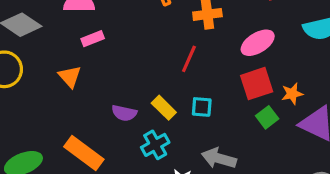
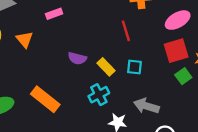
red line: (189, 59) -> (126, 31), turned -42
orange triangle: (70, 77) -> (25, 39), moved
purple semicircle: (124, 113) -> (77, 58), moved

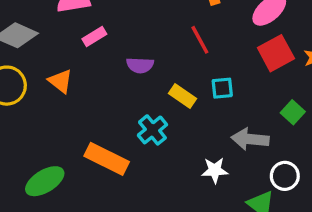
purple semicircle: (77, 58) -> (140, 65), moved
green square: (183, 76) -> (293, 112), moved
cyan cross: (99, 95) -> (152, 130), moved

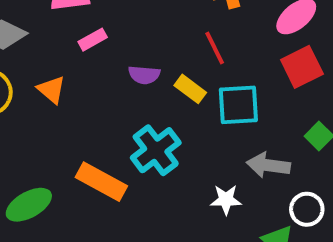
cyan square: (222, 88) -> (238, 105), size x1.6
yellow rectangle: (182, 96) -> (190, 89), moved
cyan cross: (152, 130) -> (156, 150), size x1.4

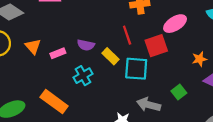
pink rectangle: (93, 40) -> (58, 53), moved
red square: (302, 67) -> (156, 46), moved
cyan cross: (156, 150) -> (83, 76), moved, size x0.7

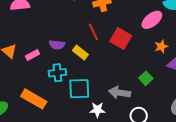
pink ellipse: (175, 24) -> (152, 20), moved
red square: (156, 46) -> (121, 38), turned -35
cyan square: (136, 69) -> (79, 89), moved
cyan cross: (83, 76) -> (57, 73), turned 30

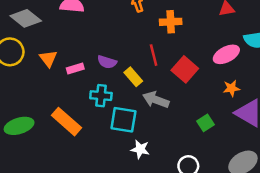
gray arrow: (120, 93) -> (156, 100), moved

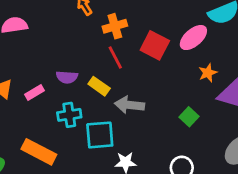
orange cross: (171, 22) -> (115, 26), moved
red square: (185, 69) -> (155, 45), moved

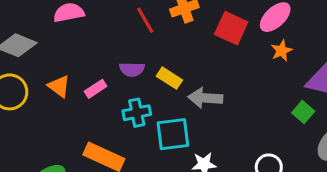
red line: (115, 57) -> (145, 20), moved
orange star: (208, 73) -> (282, 51), moved
green square: (189, 117) -> (303, 112), moved

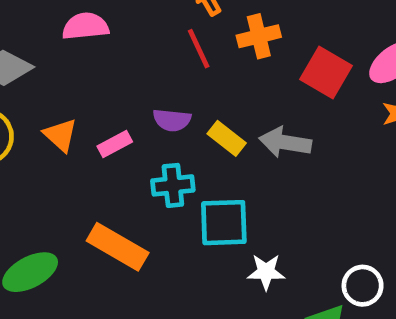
gray arrow: (205, 98) -> (285, 142), moved

